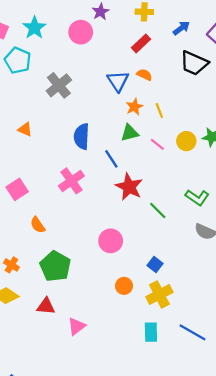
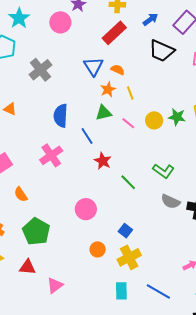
red rectangle: (141, 43) -> (114, 33), size x1.4
orange semicircle: (144, 75) -> (118, 70), moved
red star: (129, 187) -> (103, 161), size x0.7

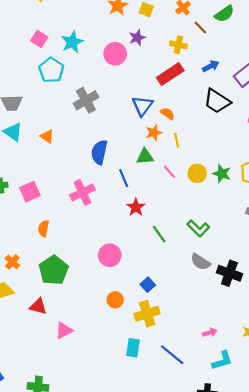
orange semicircle: (21, 194) -> (44, 228), turned 35

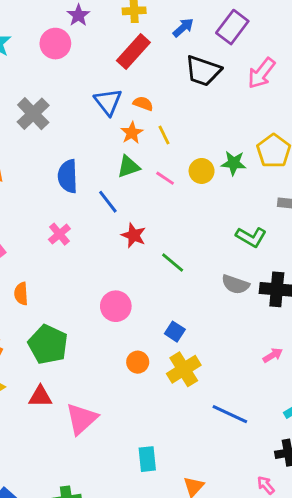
pink cross: (82, 192) -> (59, 234), size x0.7
green L-shape: (198, 228) -> (251, 237), moved
pink triangle: (64, 330) -> (82, 419), size x1.4
pink arrow: (210, 333) -> (273, 355), moved
cyan rectangle: (133, 348) -> (147, 459), moved

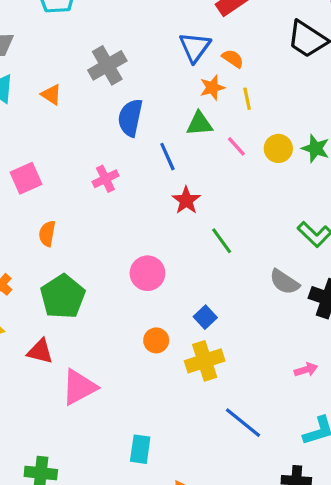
gray cross: (33, 114) -> (107, 65), moved

